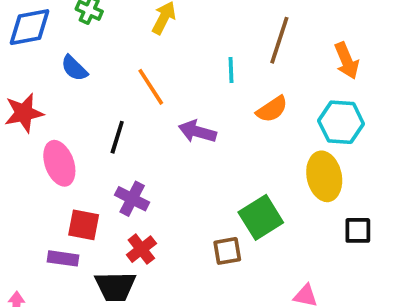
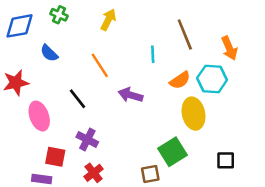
brown line: (279, 40) -> (185, 35), turned -40
cyan hexagon: (341, 122) -> (212, 79), moved
black line: (117, 137) -> (77, 99), turned -55
yellow ellipse: (324, 176) -> (194, 114), moved
black square: (358, 230) -> (226, 160), moved

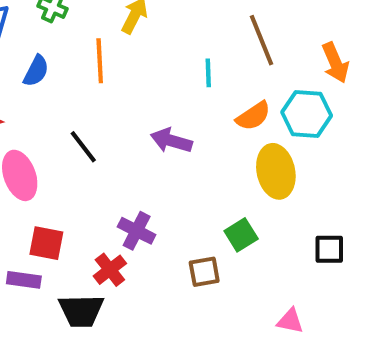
blue semicircle: (49, 53) -> (36, 71), turned -108
orange line: (100, 65) -> (100, 61), moved, turned 30
purple cross: (87, 139) -> (137, 231), moved
green square: (173, 152) -> (241, 235), size x0.7

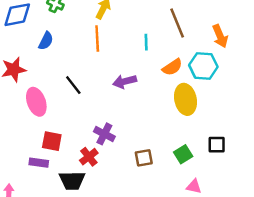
orange line: (100, 61) -> (97, 39), moved
purple arrow: (171, 141) -> (125, 81), turned -30
green square: (241, 235) -> (183, 154), moved

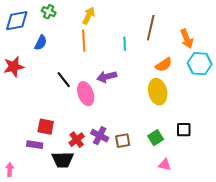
brown line: (177, 23) -> (151, 28), turned 35
cyan hexagon: (203, 66) -> (200, 64), moved
orange semicircle: (172, 67) -> (164, 65), moved
pink ellipse: (36, 102) -> (86, 94), moved
purple cross: (104, 134) -> (100, 136), moved

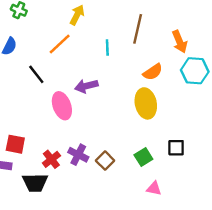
yellow arrow: (89, 16) -> (77, 15), moved
orange line: (84, 41) -> (60, 44), turned 50
black line: (64, 80) -> (36, 74), moved
brown square: (123, 141) -> (105, 161), turned -35

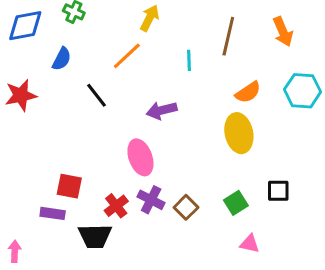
orange arrow: (180, 42) -> (283, 32), moved
pink ellipse: (62, 106) -> (140, 157), moved

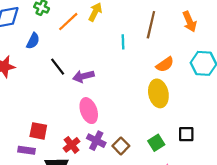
orange line: (127, 56) -> (68, 22), moved
purple arrow: (162, 110) -> (83, 76), moved

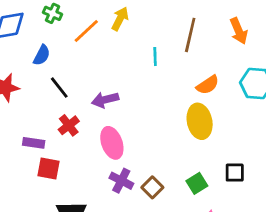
black line: (58, 67) -> (59, 88), moved
red cross: (72, 145) -> (69, 125), moved
purple rectangle: (27, 150) -> (34, 143), moved

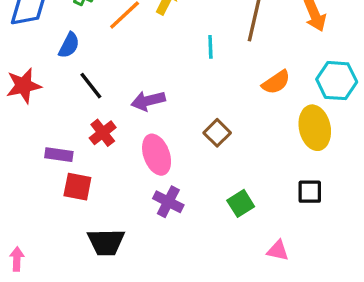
yellow ellipse: (200, 121) -> (315, 128), moved
green square: (197, 183) -> (241, 203), moved
brown square: (152, 187) -> (217, 133), moved

